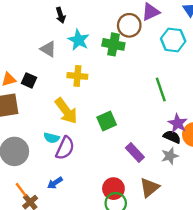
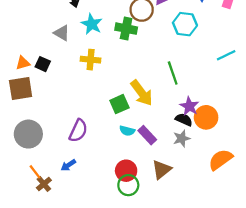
yellow arrow: (66, 111) -> (142, 93), moved
cyan semicircle: (52, 138) -> (127, 131), moved

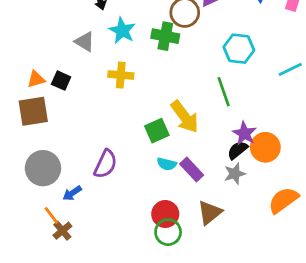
cyan hexagon: (185, 24) -> (239, 49), moved
black semicircle: (184, 120) -> (238, 150), turned -63
blue arrow: (68, 165) -> (72, 193), moved

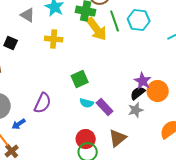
green line: (224, 92) -> (115, 21), moved
yellow arrow: (185, 117) -> (97, 29), moved

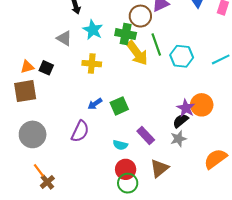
cyan hexagon: (139, 20) -> (182, 56), moved
orange circle: (158, 91) -> (202, 105), moved
cyan semicircle: (87, 103) -> (120, 145), moved
blue arrow: (19, 124) -> (95, 104), moved

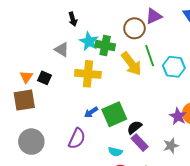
green cross: (126, 34) -> (105, 46), moved
yellow cross: (92, 64) -> (88, 74), size x1.4
orange triangle: (27, 67) -> (26, 77), turned -40
green square: (119, 106) -> (114, 114), size x1.4
black semicircle: (181, 121) -> (134, 127), moved

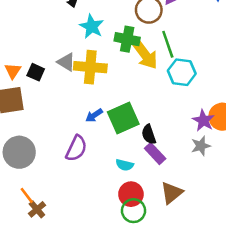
green cross: (105, 46) -> (127, 39), moved
gray triangle: (62, 50) -> (66, 62), moved
cyan hexagon: (174, 67) -> (182, 72), moved
black semicircle: (134, 127) -> (149, 134), turned -70
gray star: (171, 146) -> (201, 146), moved

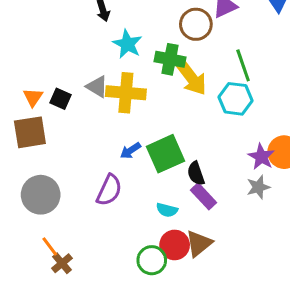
green line: (168, 44) -> (243, 65), moved
brown triangle: (172, 193) -> (199, 243), moved
green circle: (133, 211) -> (152, 260), moved

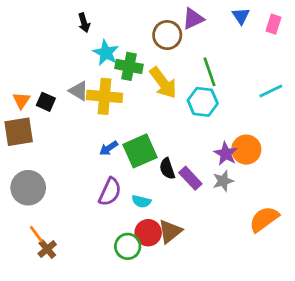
green cross: (170, 59) -> (129, 66), moved
purple semicircle: (109, 190) -> (110, 192), moved
purple rectangle: (203, 196) -> (190, 178), moved

